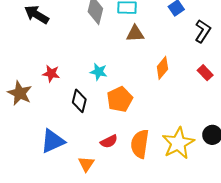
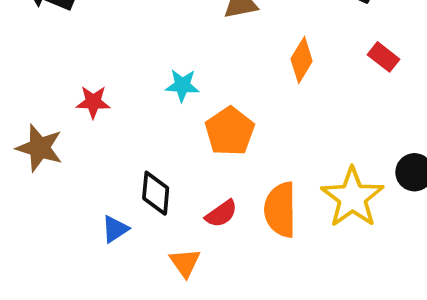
black diamond: (79, 101) -> (156, 193), moved
blue triangle: (53, 141) -> (115, 229), size x0.6

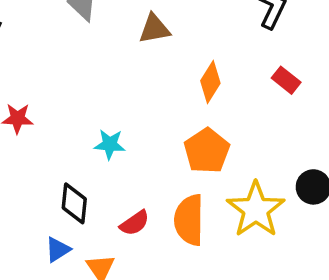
cyan star: (182, 85) -> (110, 144), moved
orange pentagon: (230, 131) -> (207, 151), moved
blue triangle: (115, 229) -> (58, 250), moved

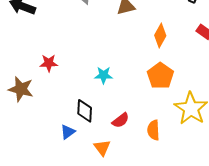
orange semicircle: (189, 220) -> (153, 130), moved, size x0.7
blue triangle: (58, 250) -> (68, 132), moved

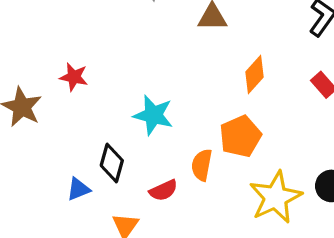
cyan star: (103, 75) -> (153, 115), size x1.4
orange semicircle: (153, 130) -> (202, 165), moved

